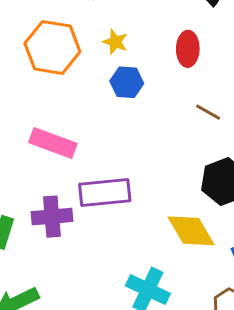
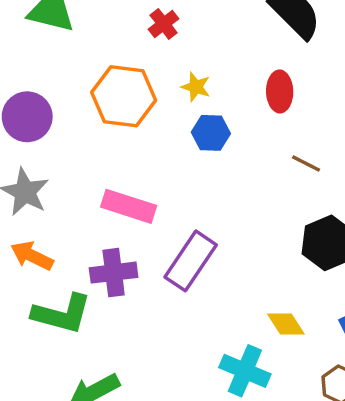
purple rectangle: (105, 193) -> (191, 261), turned -48
purple cross: (52, 217) -> (114, 273), moved
yellow diamond: (191, 231) -> (286, 324), moved, size x0.7

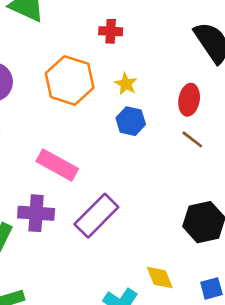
red cross: (164, 24) -> (111, 31), turned 30
brown line: (306, 164) -> (192, 139), moved

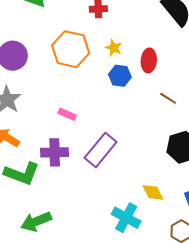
red ellipse: (189, 100) -> (149, 60), moved
brown line: (192, 139) -> (168, 98), moved
pink rectangle: (57, 165) -> (67, 114), size x0.6

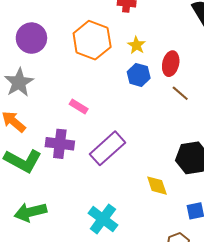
brown line: (168, 98) -> (180, 93), moved
yellow diamond: (153, 192) -> (157, 186), moved
cyan cross: (126, 218) -> (103, 219), moved

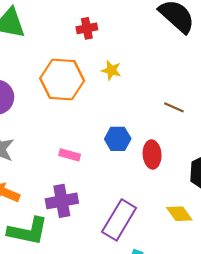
red ellipse: (171, 64) -> (152, 154), moved
blue hexagon: (139, 75) -> (118, 139), moved
purple rectangle: (107, 148) -> (119, 220), moved

